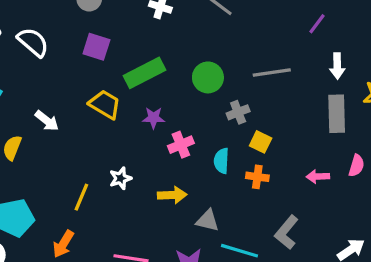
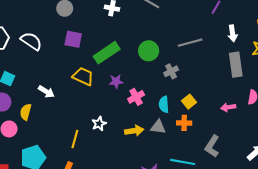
yellow square: (261, 142) -> (189, 102), moved, turned 32
orange cross: (257, 177) -> (184, 123), moved
gray triangle: (208, 221) -> (158, 127), moved

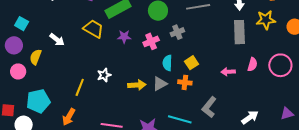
pink cross: (136, 97) -> (151, 41), moved
gray triangle: (158, 127) -> (160, 84), turned -42

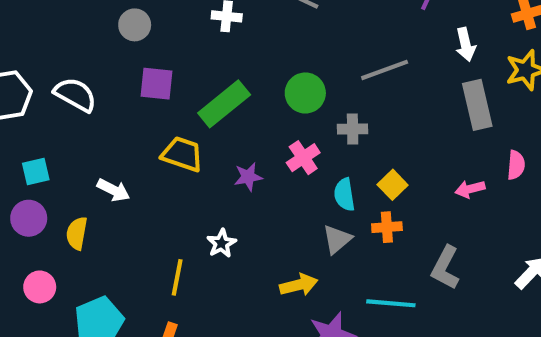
cyan square: (22, 24) -> (36, 171), turned -32
gray cross: (177, 32) -> (353, 129), turned 32
purple star: (124, 37) -> (248, 177), moved
pink circle: (18, 71) -> (40, 287), moved
yellow arrow: (137, 85) -> (299, 285), moved

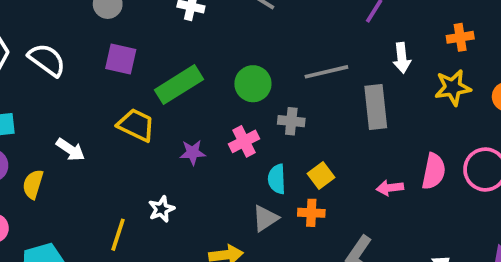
gray rectangle: (477, 105) -> (376, 107), moved
pink semicircle: (516, 165) -> (434, 171), size x1.4

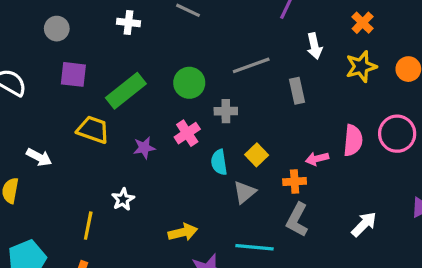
orange cross: (460, 37) -> (363, 23), turned -30
gray rectangle: (376, 107) -> (297, 91), size x0.7
orange cross: (311, 213) -> (295, 181), moved
gray triangle: (265, 218) -> (245, 192), moved

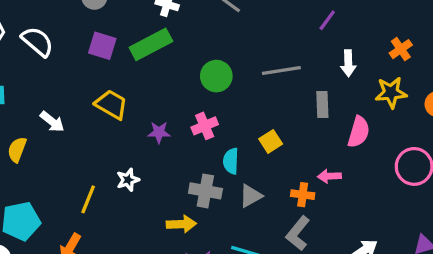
green rectangle: (126, 91) -> (151, 44), moved
gray cross: (226, 111) -> (205, 191), moved, size x1.4
pink semicircle: (353, 140) -> (359, 132), moved
yellow square: (257, 155) -> (271, 141), moved

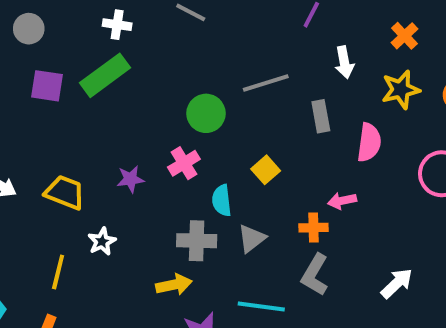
green circle: (216, 76) -> (206, 113), moved
yellow trapezoid: (111, 104) -> (65, 192), moved

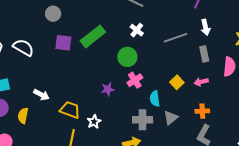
white cross: (117, 25) -> (137, 30), moved, turned 32
white arrow: (344, 62) -> (205, 27), moved
green circle: (206, 113) -> (127, 57), moved
yellow trapezoid: (65, 192) -> (70, 110), moved
pink arrow: (342, 201) -> (201, 82), moved

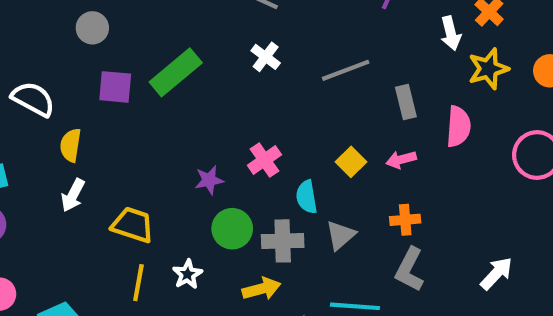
white arrow: (205, 27) -> (451, 33), moved
green circle: (127, 57) -> (232, 229), moved
white arrow: (41, 95) -> (73, 195), turned 91
yellow semicircle: (23, 116) -> (71, 145), moved
white star: (94, 122) -> (187, 274), moved

